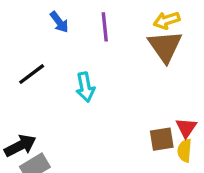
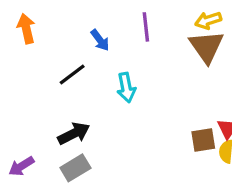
blue arrow: (59, 22) -> (100, 40), moved
black arrow: (20, 146) -> (74, 133), moved

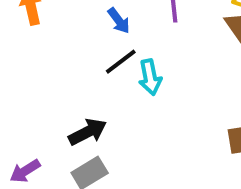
black line: (72, 74) -> (121, 62), moved

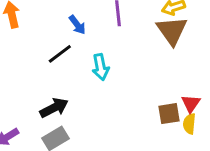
black line: (121, 62) -> (60, 54), moved

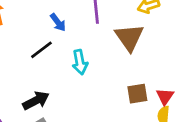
brown triangle: (172, 31) -> (129, 37), moved
brown square: (169, 114) -> (137, 94), moved

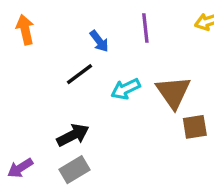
brown triangle: (129, 37) -> (173, 92), moved
cyan arrow: (80, 62) -> (126, 89), turned 75

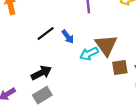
blue arrow: (99, 41) -> (68, 37), moved
cyan arrow: (126, 89) -> (89, 54), moved

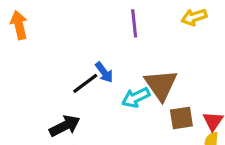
black line: (46, 34) -> (85, 83), moved

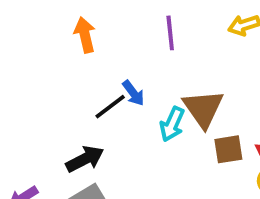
orange arrow: (19, 25) -> (85, 35), moved
cyan arrow: (136, 97) -> (172, 124), turned -40

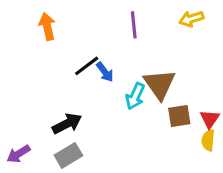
orange arrow: (85, 35) -> (47, 26), moved
black line: (110, 107) -> (87, 66), moved

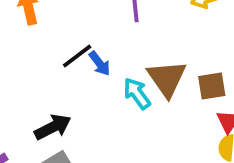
cyan arrow: (135, 96) -> (137, 93), turned 120
brown square: (179, 116) -> (212, 86), moved

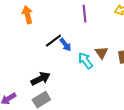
brown triangle: (167, 78) -> (101, 53), size x0.6

